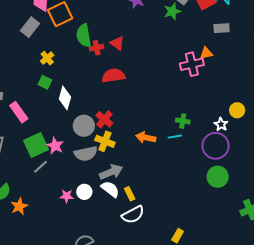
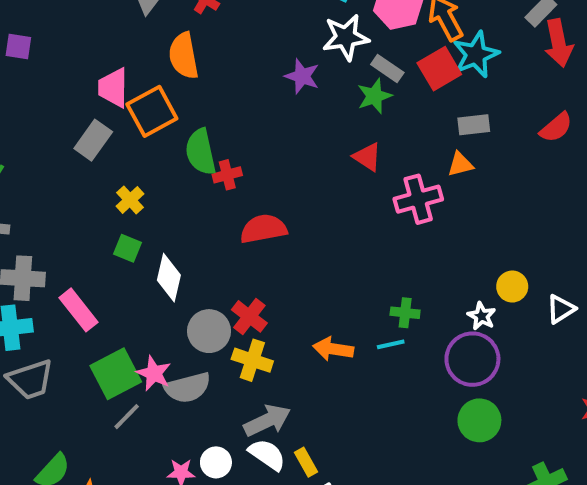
red triangle: (117, 43) -> (367, 157), moved
orange triangle: (206, 53) -> (460, 164), moved
gray semicircle: (86, 154) -> (187, 388), moved

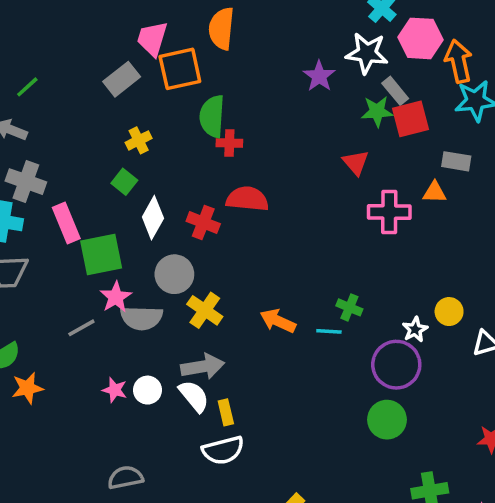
red square: (439, 69) -> (410, 119), moved
red cross: (249, 316) -> (203, 222), moved, turned -32
green square: (116, 374) -> (101, 254), moved

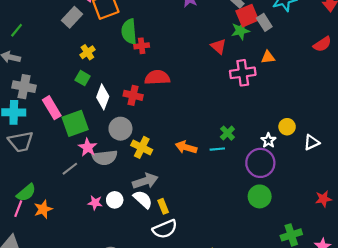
green star: (377, 111) -> (240, 31), moved
gray rectangle: (456, 161) -> (264, 22), moved, turned 56
green cross: (349, 307) -> (227, 133), turned 32

